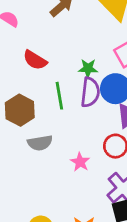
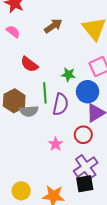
purple semicircle: (90, 92) -> (60, 104), moved
gray semicircle: (40, 143) -> (29, 111), moved

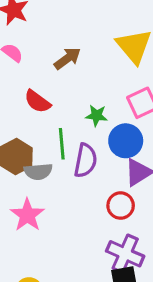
brown arrow: (53, 26) -> (67, 58), moved
pink star: (56, 144) -> (27, 215), moved, size x1.5
purple cross: (86, 167) -> (125, 254), turned -30

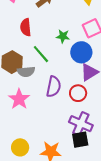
red semicircle: (37, 101) -> (26, 27), turned 48
green line: (62, 144) -> (41, 54), turned -36
purple semicircle: (85, 161) -> (54, 87), moved

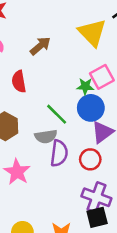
green star: (63, 36) -> (85, 86), moved
green line: (41, 54) -> (57, 114), moved
gray semicircle: (26, 72) -> (46, 136), moved

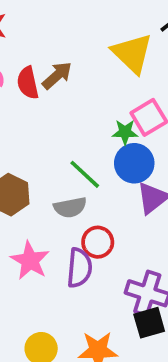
red semicircle: (19, 82) -> (28, 83), moved
purple semicircle: (59, 153) -> (79, 268), moved
red circle: (90, 159) -> (98, 242), moved

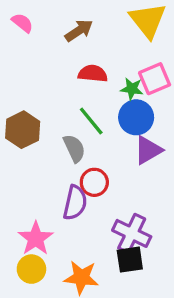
red semicircle: (28, 83) -> (93, 74), moved, turned 100
gray semicircle: (70, 207) -> (74, 148), turned -112
pink star: (30, 261) -> (36, 238), moved

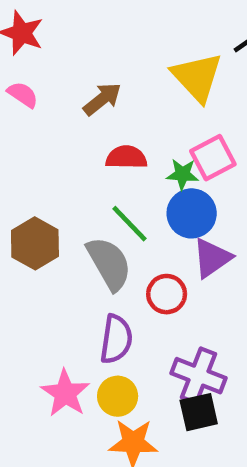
gray semicircle: (74, 148) -> (109, 264), size x1.4
red circle: (94, 182) -> (167, 294), moved
yellow circle: (31, 269) -> (118, 396), moved

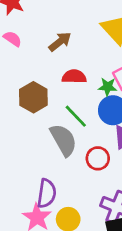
brown hexagon: (35, 243) -> (33, 97), moved
purple semicircle: (116, 339) -> (47, 193), moved

